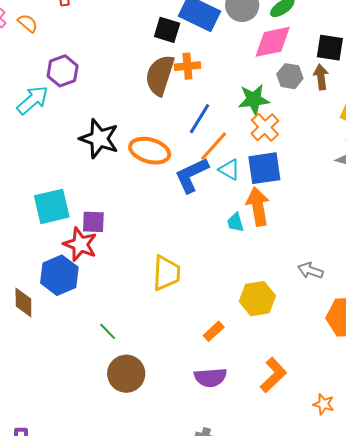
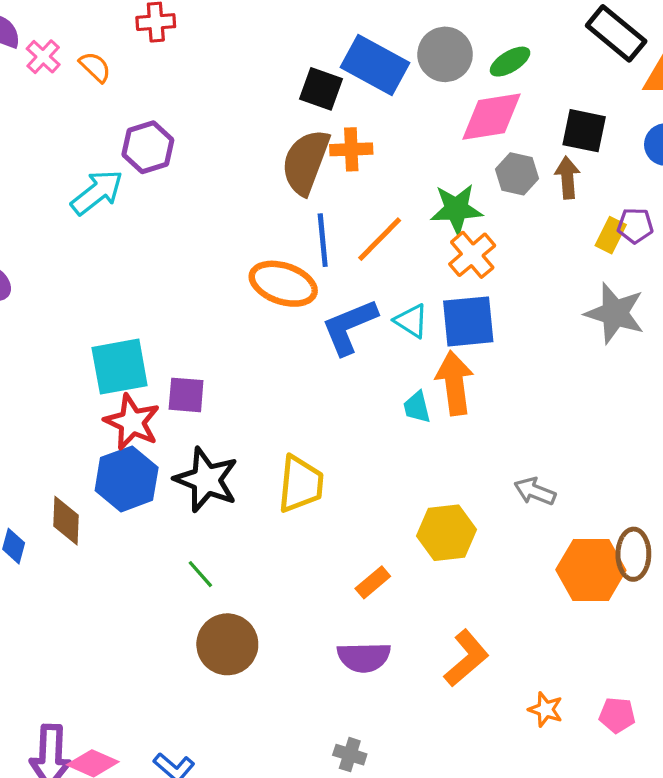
blue line: (199, 119) -> (323, 240), moved, turned -40
black star: (99, 139) -> (206, 480), moved
orange line: (214, 146) -> (380, 239), moved
red star: (80, 244) -> (132, 422), moved

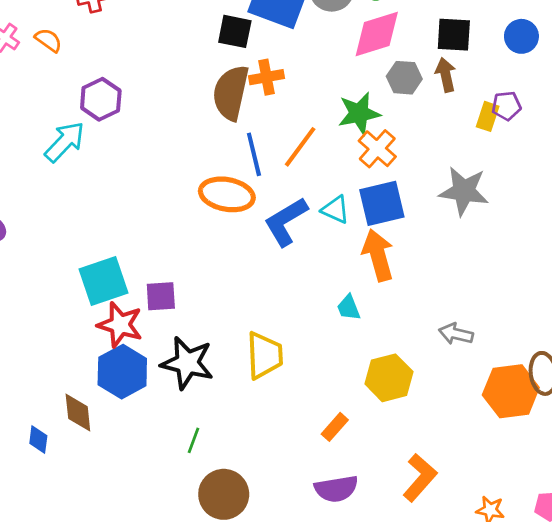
gray star: (615, 313) -> (464, 191), moved
cyan trapezoid: (417, 407) -> (349, 308), moved
green line: (200, 574) -> (194, 440), turned 70

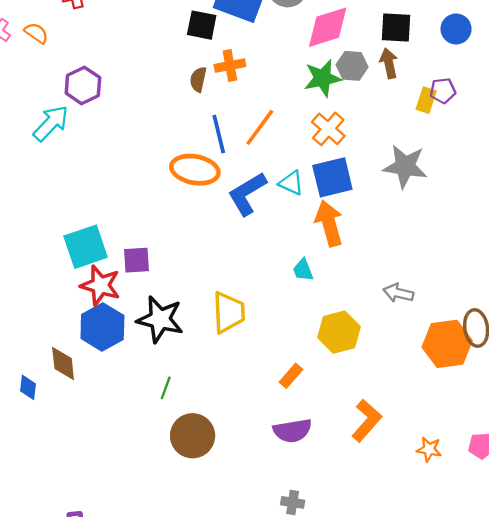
brown semicircle: (231, 93) -> (198, 79), size x0.5
green star: (359, 113) -> (323, 78), moved

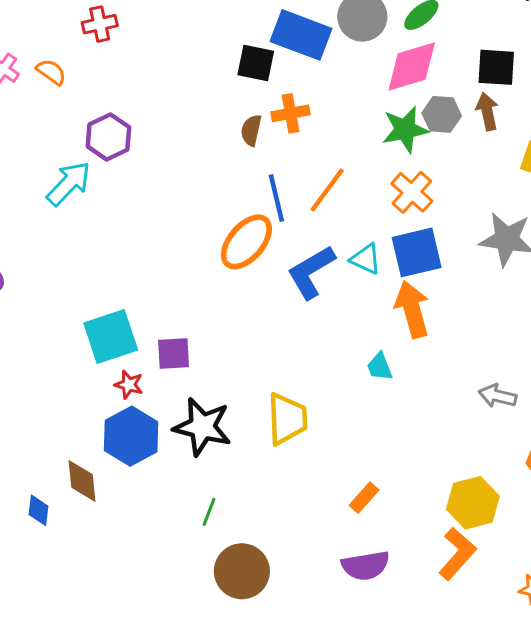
orange ellipse: (195, 170) -> (246, 242), turned -60
red star: (100, 285) -> (129, 385), size x0.6
yellow hexagon: (339, 332) -> (473, 503), moved

